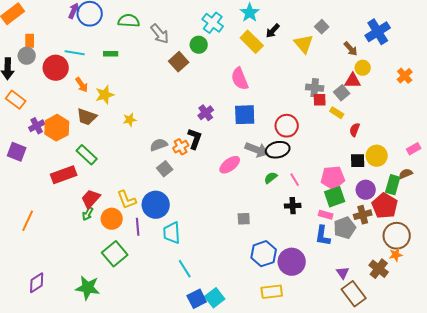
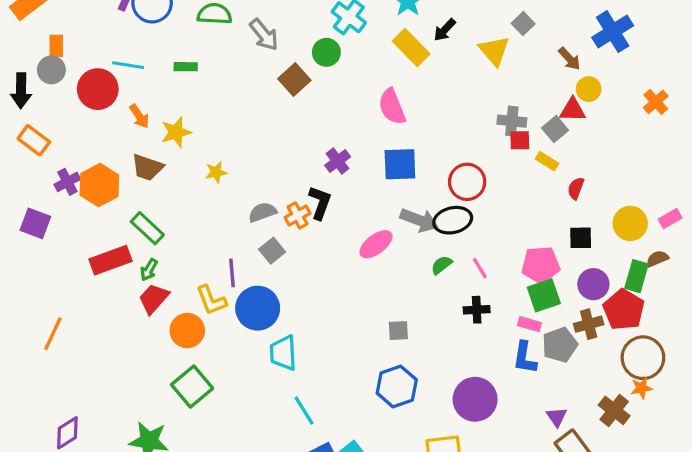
yellow circle: (377, 156) -> (630, 223), moved
green arrow: (88, 214) -> (149, 270), moved
purple line: (138, 227) -> (232, 273), moved
blue hexagon: (264, 254) -> (397, 386), moved

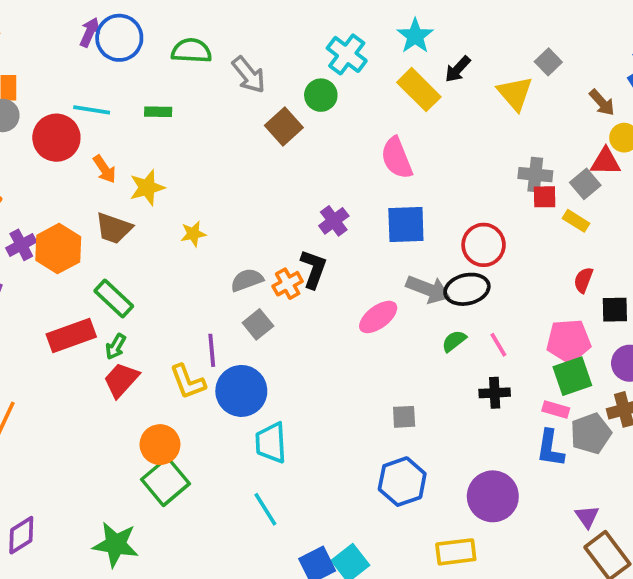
red semicircle: (576, 188) -> (583, 280), moved
orange circle: (187, 331) -> (160, 445), moved
cyan line: (304, 410) -> (265, 509), moved

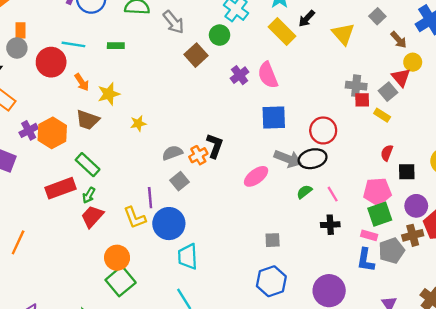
gray square: (548, 62) -> (377, 16), moved
red triangle: (606, 162) -> (401, 77), turned 48
purple cross: (334, 221) -> (240, 75), moved

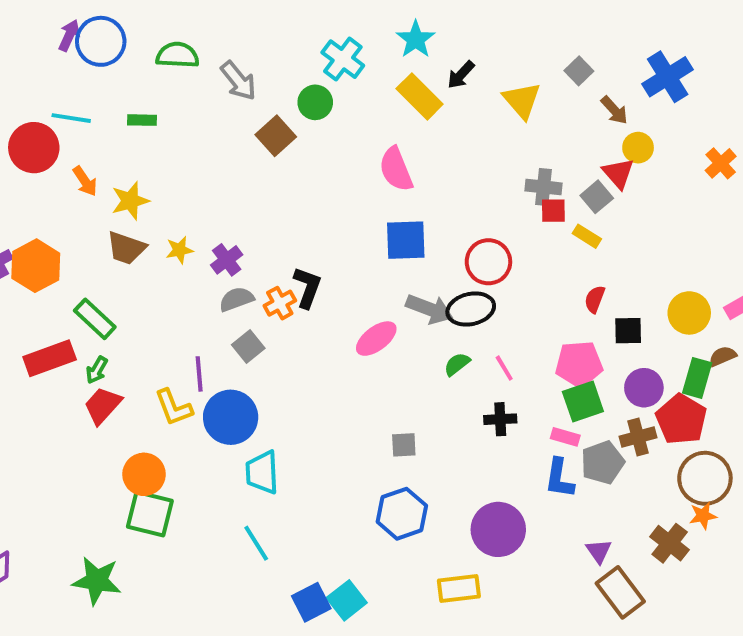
purple cross: (240, 75) -> (227, 260), moved
brown trapezoid: (88, 120) -> (126, 248), moved
green square: (121, 281) -> (150, 514), turned -36

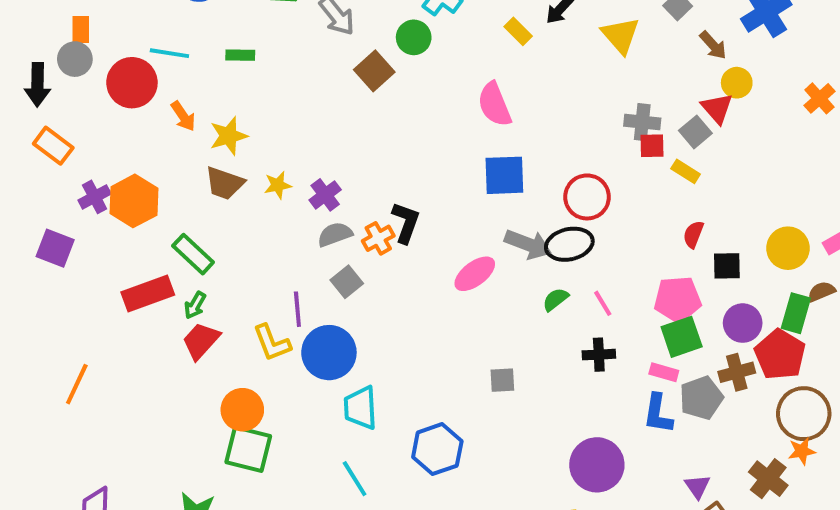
yellow rectangle: (420, 96) -> (518, 31), size x0.6
blue hexagon: (402, 514) -> (437, 449), moved

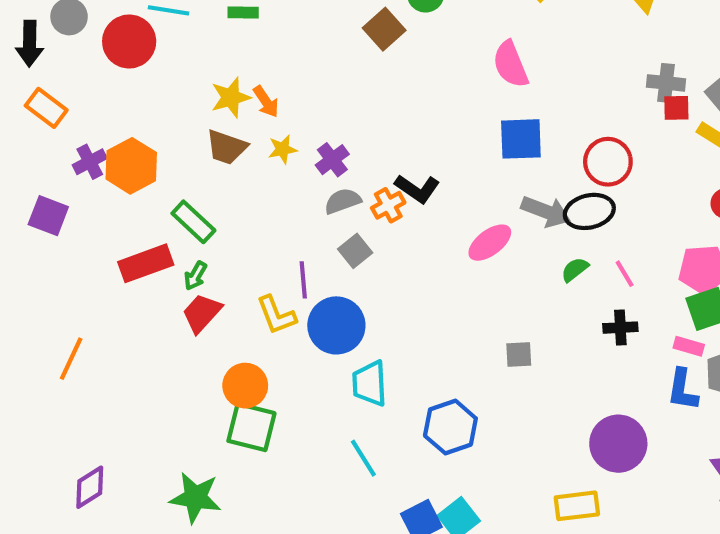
orange arrow: (183, 116) -> (266, 102), moved
black L-shape: (406, 223) -> (417, 189), turned 105

